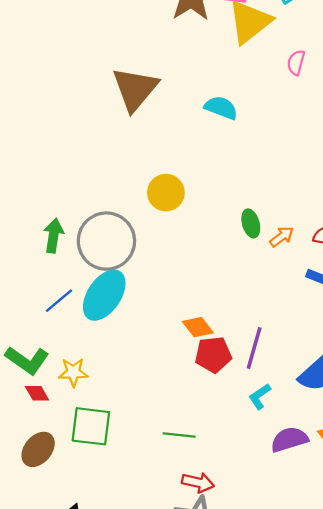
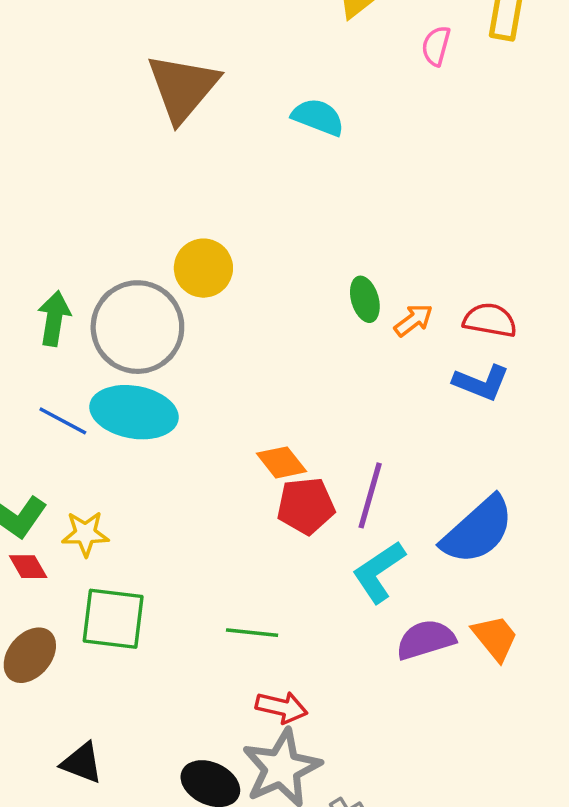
yellow circle: (166, 193) -> (203, 268), moved
cyan ellipse: (104, 295) -> (134, 412), turned 66
blue line: (59, 301) -> (63, 421), turned 68
cyan L-shape: (260, 396) -> (379, 572), size x1.5

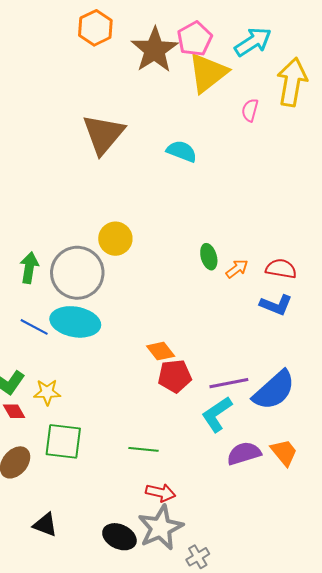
purple line: (370, 495) -> (229, 383), moved, turned 63

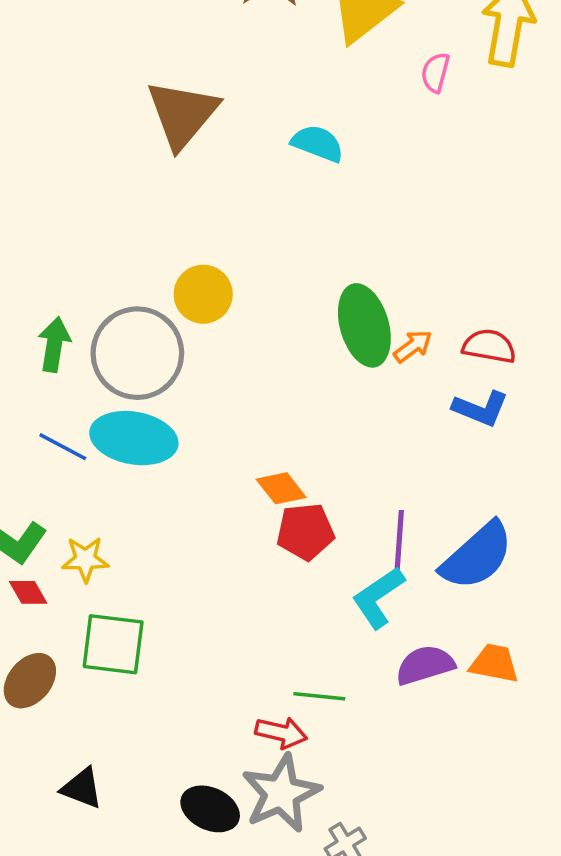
green ellipse: (209, 257) -> (364, 325), size x1.8
purple line: (229, 383) -> (399, 544), turned -75
green line: (144, 449) -> (319, 696), moved
orange trapezoid: (284, 452) -> (494, 663), turned -40

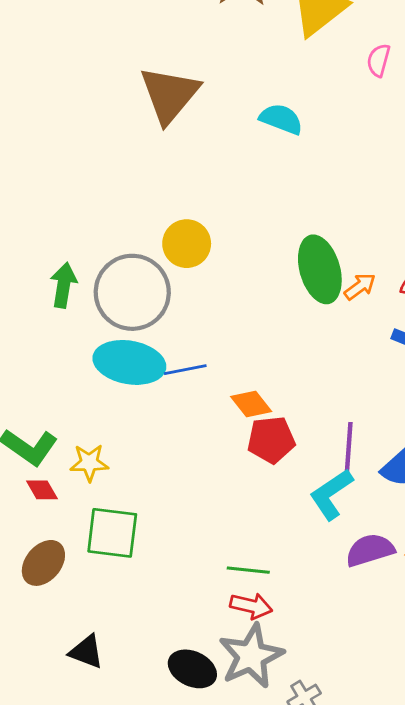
blue line: (63, 447) -> (185, 370), moved, turned -39
green line: (319, 696) -> (248, 570), moved

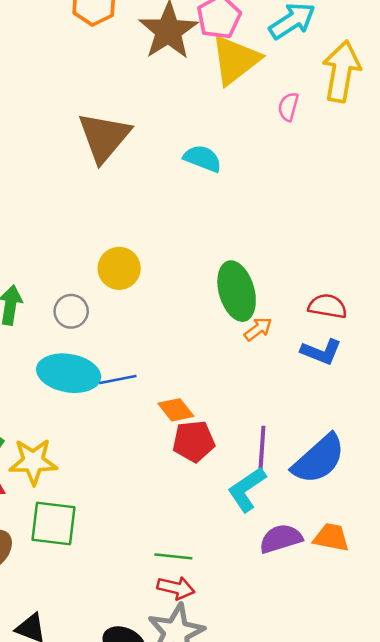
orange arrow: (360, 287) -> (258, 329), moved
gray circle: (132, 292) -> (71, 311), size x0.5
yellow star: (89, 463) -> (33, 462), size x1.4

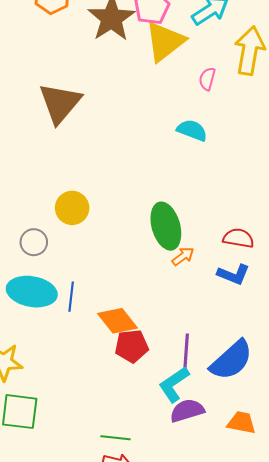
cyan semicircle: (202, 158) -> (192, 130), moved
blue line: (118, 379) -> (71, 297), turned -72
orange diamond: (176, 410) -> (117, 321), size x1.4
purple semicircle: (281, 539) -> (187, 411), moved

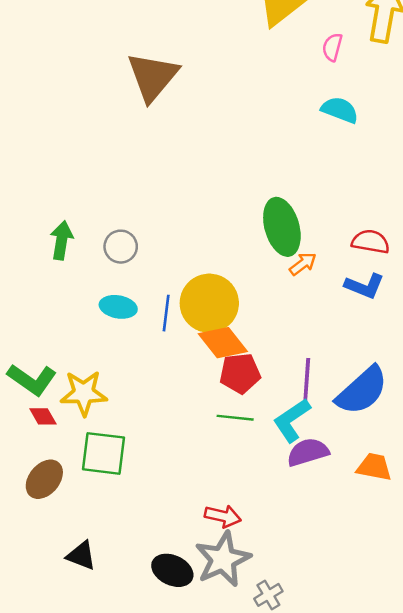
cyan semicircle: (192, 130) -> (340, 110), moved
yellow circle: (72, 208) -> (209, 303), moved, size x1.4
cyan ellipse: (32, 292) -> (118, 307), size x0.6
green line: (115, 438) -> (235, 418), moved

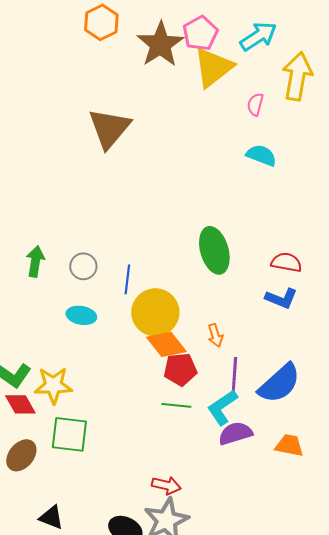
orange arrow: (303, 264) -> (215, 335), moved, turned 110
blue line: (166, 313) -> (127, 279), moved
red diamond: (43, 416) -> (20, 404), size x1.4

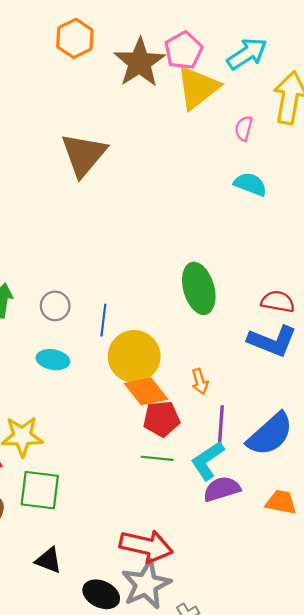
blue L-shape: (281, 298) -> (272, 341), size x1.4
red arrow: (166, 485) -> (146, 546), size x1.6
black triangle: (51, 517) -> (49, 560), moved

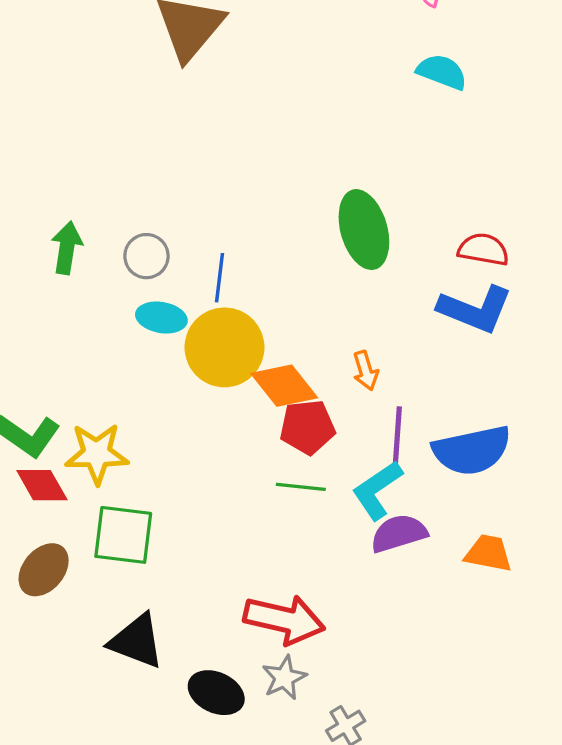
yellow circle: (134, 356) -> (224, 347), moved
cyan ellipse: (53, 360) -> (161, 318), moved
blue semicircle: (270, 434) -> (472, 450), turned 30
black triangle: (49, 560) -> (137, 641), size x1.4
gray star: (146, 584) -> (284, 678), size x0.6

